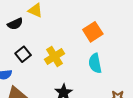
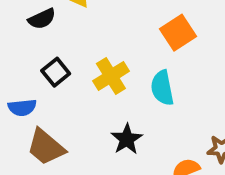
cyan semicircle: (95, 63) -> (162, 88), moved

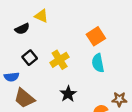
cyan semicircle: (162, 88) -> (98, 63), moved

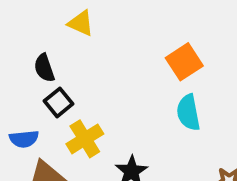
black semicircle: (22, 29) -> (44, 68), moved, turned 96
yellow cross: (60, 60) -> (85, 139), moved

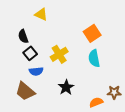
blue semicircle: (24, 139) -> (36, 71), moved
yellow cross: (85, 139) -> (59, 54), moved

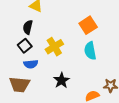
black semicircle: (23, 36) -> (28, 27), moved, turned 32
brown trapezoid: (25, 91) -> (20, 85), turned -35

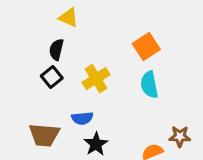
blue semicircle: (31, 64) -> (82, 118), moved
black star: (61, 80) -> (96, 144), moved

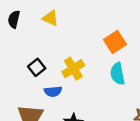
black semicircle: (56, 50) -> (14, 19), moved
blue semicircle: (82, 118) -> (53, 91), moved

